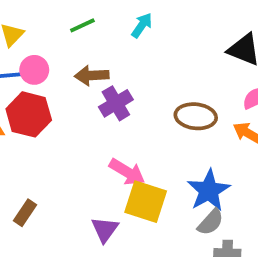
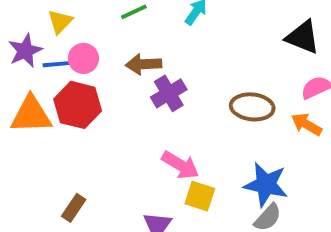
blue star: (209, 191) -> (266, 185), turned -30
yellow square: (146, 202) -> (200, 196), size x0.7

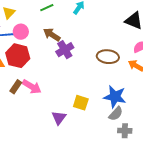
brown arrow: (144, 64) -> (52, 35), turned 36
pink arrow: (180, 165) -> (32, 87), moved
brown rectangle: (74, 208) -> (16, 87), moved

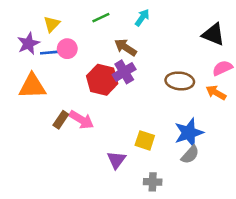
brown arrow: (52, 35) -> (125, 47), moved
red hexagon: (18, 56) -> (102, 80), moved
blue star: (115, 97) -> (189, 133), turned -30
gray cross: (125, 131) -> (153, 182), moved

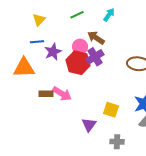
purple star: (28, 43) -> (53, 52), moved
pink circle: (67, 49) -> (80, 47), moved
brown rectangle: (61, 120) -> (46, 94), turned 56

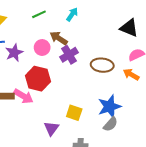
purple cross: (95, 57) -> (69, 55), moved
red hexagon: (78, 63) -> (38, 79), moved

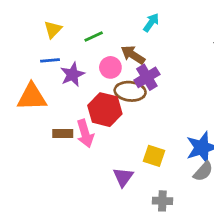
green line: (39, 14) -> (94, 37), moved
brown ellipse: (102, 65) -> (130, 91), moved
pink arrow: (23, 96) -> (85, 133), turned 42

